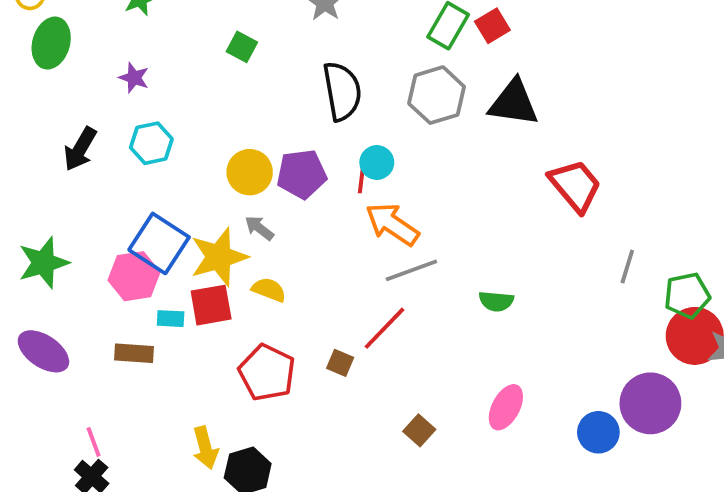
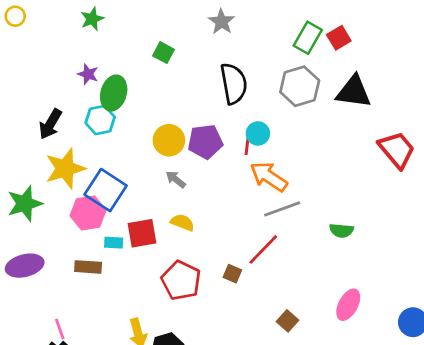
green ellipse: (51, 43) -> (114, 93), moved
yellow star: (219, 257) -> (65, 169), moved
purple ellipse: (43, 351) -> (25, 266), turned -48

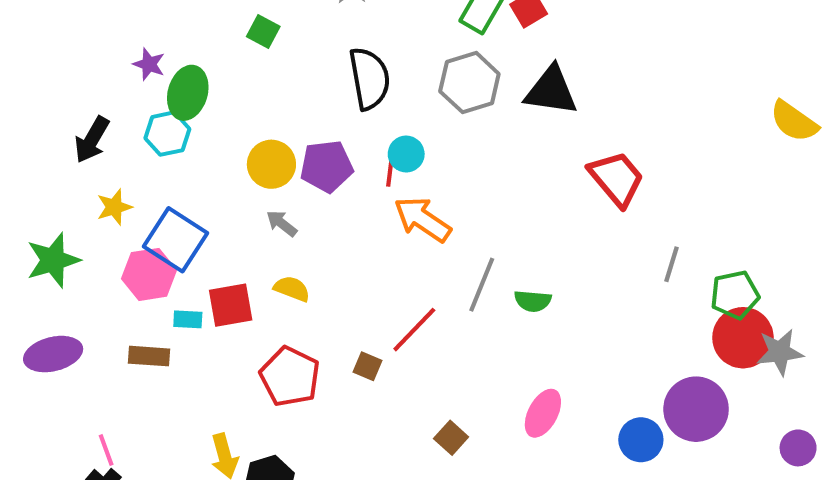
yellow star: (65, 169) -> (114, 207), size x0.6
gray line: (282, 209) -> (482, 285), moved, turned -48

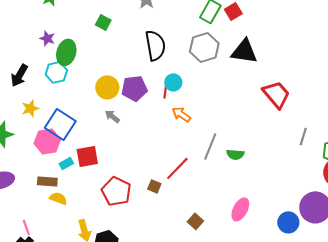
orange arrow: (423, 219) -> (181, 114), size x0.7
yellow semicircle: (292, 289) -> (58, 198), moved
cyan rectangle: (188, 319) -> (66, 163), turned -32

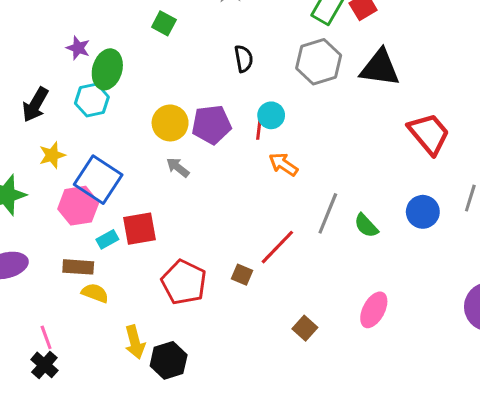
black semicircle: (155, 45) -> (244, 59), size x0.6
green semicircle: (235, 154) -> (366, 226), turned 42
blue circle: (288, 222) -> (423, 212), moved

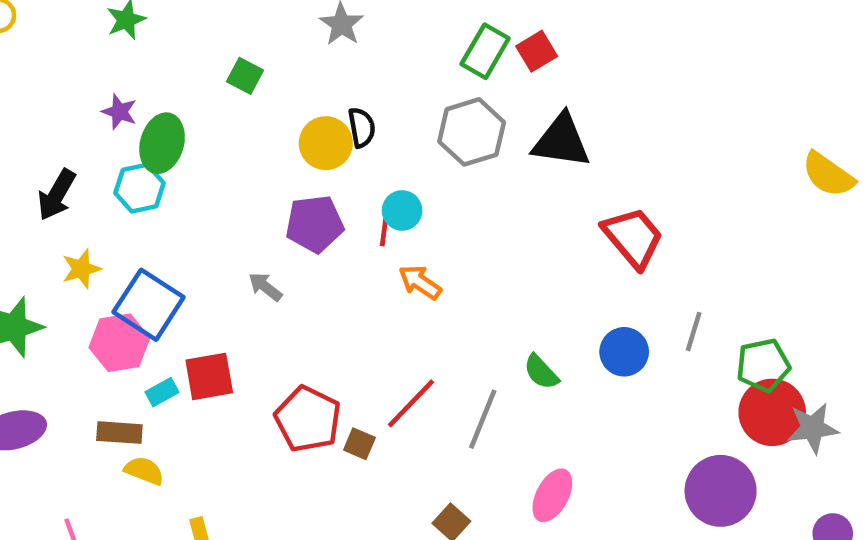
yellow circle: (170, 123) -> (326, 143), moved
gray line: (328, 213) -> (483, 419), moved
red pentagon: (184, 282) -> (308, 419), moved

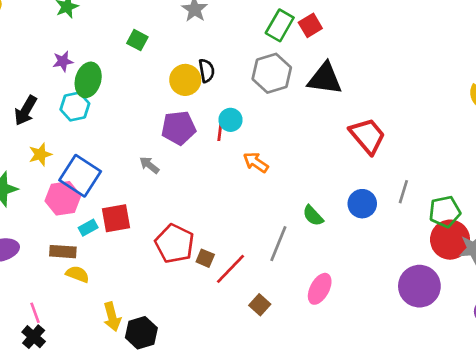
purple star: (119, 112) -> (63, 61), turned -30
orange arrow: (420, 282) -> (256, 162), moved
red line: (411, 403) -> (230, 269), moved

